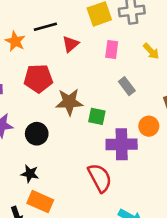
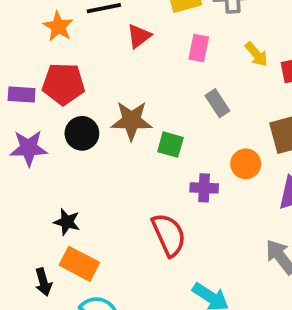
red pentagon: (38, 79) -> (63, 84), moved
black circle: (37, 134) -> (82, 133), moved
purple cross: (122, 144) -> (204, 188), size x0.6

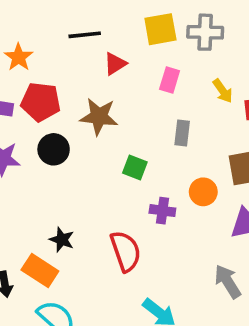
orange star: (58, 27) -> (19, 57), moved
gray rectangle: (217, 103) -> (182, 133), turned 35
brown star: (131, 121) -> (99, 117), moved
black star: (67, 222) -> (62, 240), moved

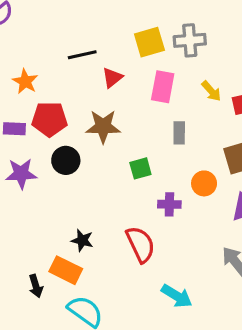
pink rectangle: (170, 80) -> (163, 87), size x1.4
green square: (135, 167) -> (140, 168), turned -30

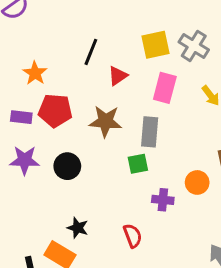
gray cross: (190, 40) -> (194, 46), turned 32
black line: (82, 55) -> (91, 52), turned -60
gray rectangle: (179, 133) -> (150, 132), moved, size x1.4
black circle: (66, 160) -> (67, 166), moved
red semicircle: (141, 244) -> (133, 236), size x0.7

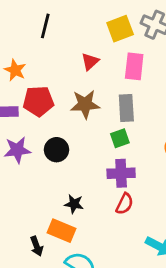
black line: (91, 52) -> (45, 26), moved
purple cross: (163, 200) -> (121, 173), moved, size x1.4
red semicircle: (133, 236) -> (125, 204), turned 55

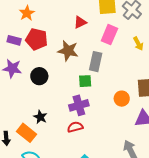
purple cross: (121, 173) -> (79, 105), turned -30
red semicircle: (125, 204) -> (75, 127), turned -147

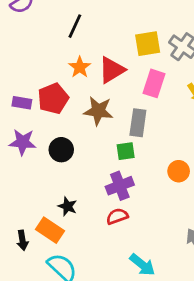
orange star: (27, 13) -> (80, 67), moved
red triangle: (80, 22) -> (112, 70), size x1.5
red pentagon: (37, 39) -> (53, 98), turned -30

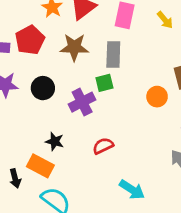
purple cross: (120, 186) -> (82, 102), moved

